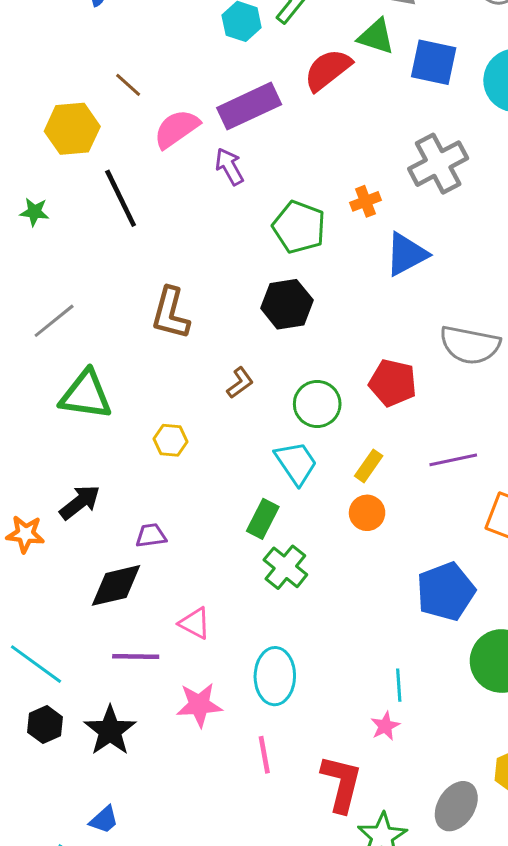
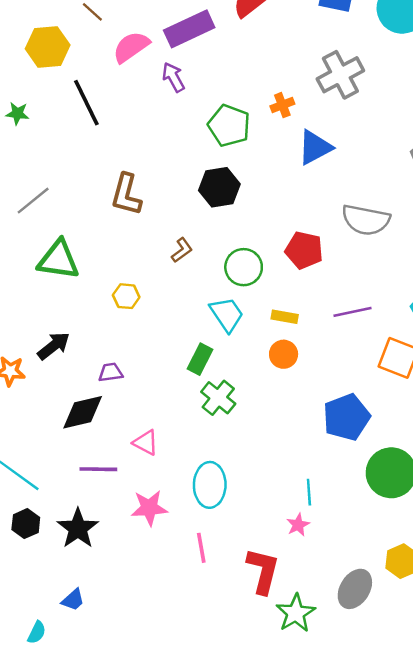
yellow rectangle: (369, 466) -> (285, 317), turned 65

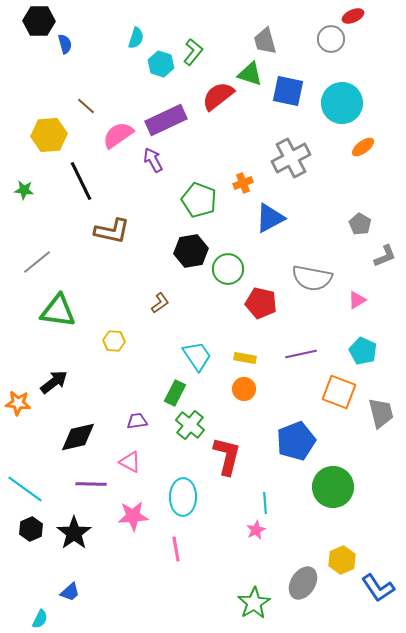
brown L-shape: (126, 195) -> (112, 231), moved, turned -93
green circle: (244, 267) -> (228, 269), moved
purple trapezoid: (111, 372) -> (137, 421), moved
red L-shape: (263, 571) -> (227, 456), moved

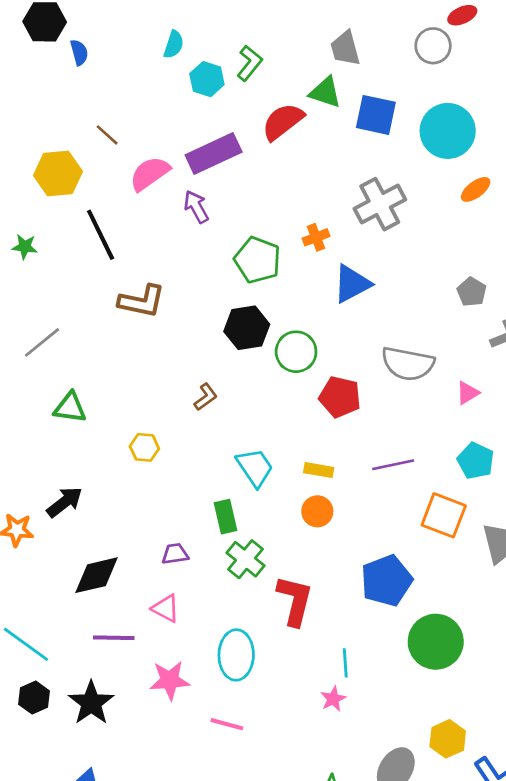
green triangle: (58, 311) -> (70, 408), size x0.7
green rectangle: (175, 393) -> (226, 517), turned -40
pink line: (176, 549) -> (227, 724), turned -65

